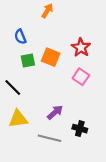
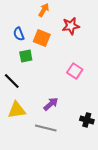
red star: (81, 47) -> (71, 26), moved, turned 30
orange square: (51, 57) -> (42, 38), moved
black cross: (80, 129) -> (87, 120), moved

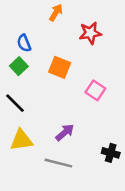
orange square: (42, 38) -> (60, 67), moved
green square: (26, 56) -> (19, 66), moved, turned -32

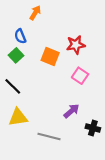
orange arrow: (56, 13) -> (35, 13), moved
red star: (90, 33) -> (76, 45), moved
purple arrow: (65, 132) -> (71, 111), moved

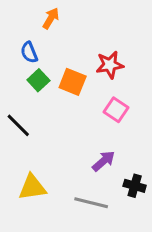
green square: (16, 55) -> (38, 80), moved
yellow triangle: (18, 117) -> (32, 187), moved
gray line: (49, 137) -> (91, 203), moved

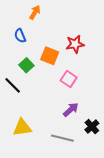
green square: (38, 80) -> (26, 65), moved
pink square: (116, 110) -> (69, 79), moved
black cross: (135, 186) -> (92, 127), turned 32

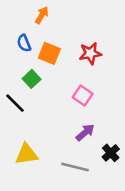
orange square: (50, 56) -> (49, 53), moved

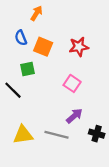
green square: (32, 79) -> (28, 69), turned 32
black cross: (111, 153) -> (97, 134), turned -32
gray line: (75, 167) -> (56, 135), moved

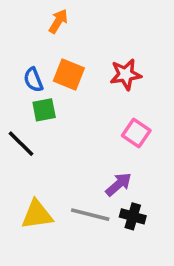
blue semicircle: (21, 38) -> (33, 80), moved
pink square: (72, 83) -> (136, 133), moved
black cross: (97, 134) -> (133, 216), moved

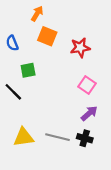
orange square: (69, 74) -> (47, 36), moved
blue semicircle: (33, 80) -> (12, 43), moved
purple arrow: (119, 184) -> (89, 113), moved

